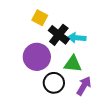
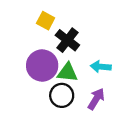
cyan arrow: (77, 38) -> (101, 67), moved
green triangle: (73, 64) -> (67, 72), moved

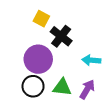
green triangle: (67, 72) -> (62, 87), moved
black circle: (62, 95) -> (33, 86), moved

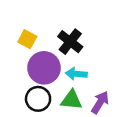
yellow square: (41, 19) -> (27, 39), moved
cyan arrow: (91, 60) -> (76, 74), moved

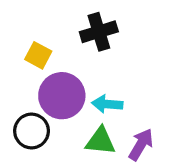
black cross: (70, 42) -> (99, 32), moved, turned 35
black circle: (38, 99) -> (32, 131), moved

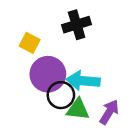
cyan arrow: (107, 104) -> (83, 81), size x1.4
black circle: (32, 131) -> (61, 95), moved

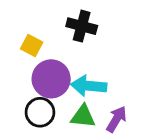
black cross: (77, 25) -> (82, 26), turned 32
black circle: (61, 95) -> (40, 112), moved

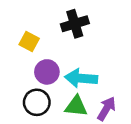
black cross: (82, 26) -> (75, 24), turned -32
purple circle: (51, 79) -> (47, 72), size x0.7

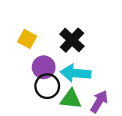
black cross: (75, 24) -> (72, 40), moved, turned -30
black circle: (37, 102) -> (47, 86), moved

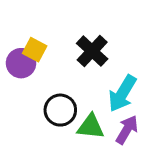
purple circle: (44, 67) -> (21, 63), moved
cyan arrow: (76, 73) -> (122, 93), moved, turned -64

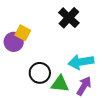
black cross: (92, 51) -> (69, 18), moved
cyan arrow: (122, 93) -> (81, 62), turned 50

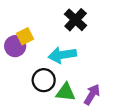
yellow square: (23, 33) -> (25, 36), turned 35
cyan arrow: (81, 62) -> (62, 55), moved

